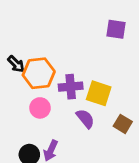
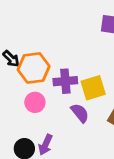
yellow square: (99, 93) -> (93, 88), turned -35

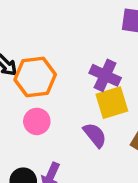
purple cross: (65, 81) -> (105, 75), moved, turned 30

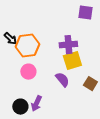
purple cross: (105, 75) -> (68, 45), turned -30

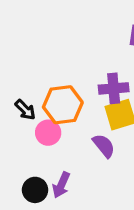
black arrow: (10, 39) -> (25, 110), moved
orange hexagon: (27, 46) -> (63, 105), moved

